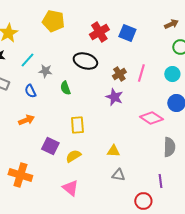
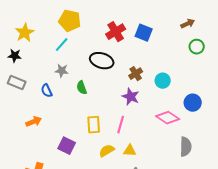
cyan line: (27, 60) -> (62, 45), moved
pink line: (141, 73) -> (121, 125), moved
cyan circle: (172, 74) -> (163, 81), moved
orange arrow: (26, 120) -> (34, 122), moved
yellow semicircle: (73, 156) -> (107, 151), moved

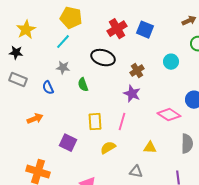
cyan circle: (163, 81) -> (171, 62), moved
yellow triangle: (130, 151) -> (150, 148), moved

